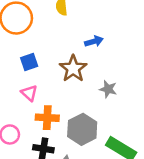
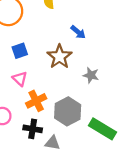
blue arrow: (94, 41) -> (78, 32), turned 56
orange cross: (47, 118) -> (36, 101), turned -30

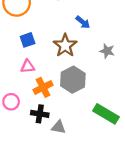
gray star: (91, 75) -> (107, 51), moved
pink triangle: (20, 79) -> (28, 66), turned -48
gray hexagon: (68, 111) -> (73, 80), moved

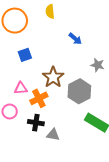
brown star: (65, 45) -> (53, 77), moved
pink triangle: (28, 66) -> (21, 88), moved
gray hexagon: (73, 80) -> (79, 91), moved

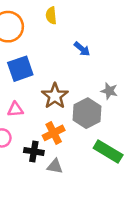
blue square: (25, 55) -> (20, 69), size x1.5
gray star: (98, 65) -> (109, 91), moved
orange cross: (39, 98) -> (54, 133), moved

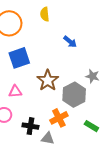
orange cross: (54, 133) -> (59, 118), moved
green rectangle: (108, 151) -> (91, 126), size x0.6

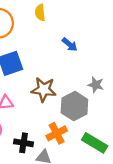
brown star: (48, 80) -> (44, 90), turned -30
green rectangle: (91, 126) -> (95, 143), size x1.5

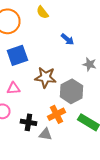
yellow semicircle: (40, 13) -> (42, 12), turned -32
gray star: (96, 85) -> (89, 64), moved

